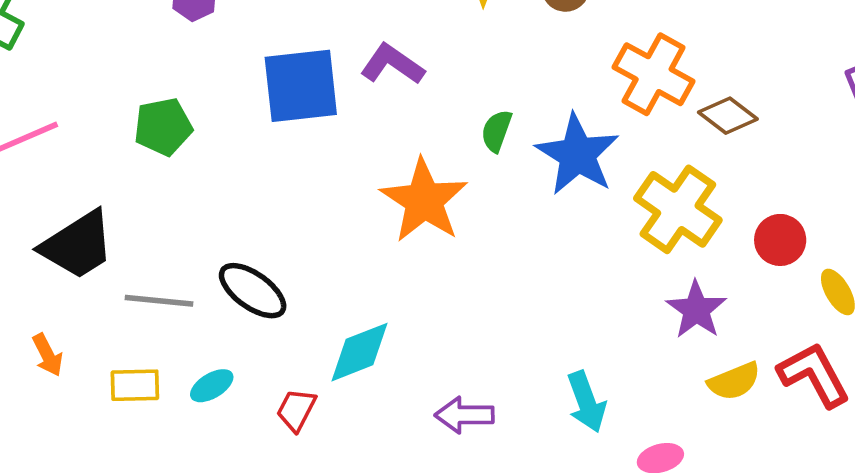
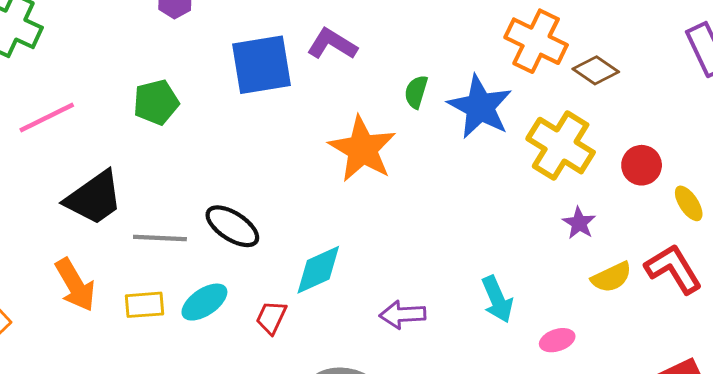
purple star: (696, 310) -> (579, 223), size x0.7
orange arrow: (48, 355) -> (75, 285), size x1.6
cyan ellipse: (212, 386) -> (204, 302), size x1.4

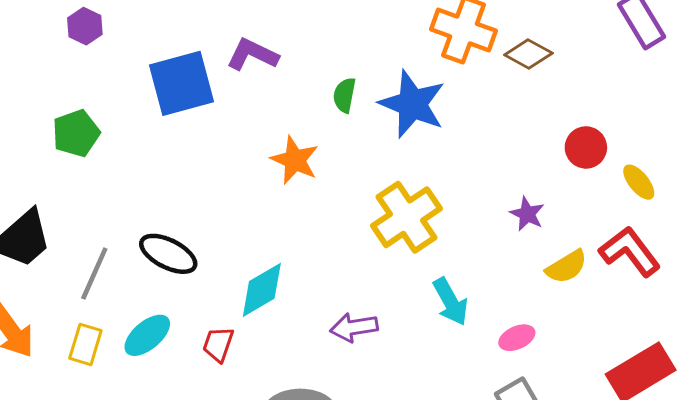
yellow cross: (561, 146) -> (407, 217), moved, turned 30
orange star: (362, 149) -> (295, 160), size x0.7
gray line: (160, 238) -> (94, 274), turned -63
yellow rectangle: (144, 305) -> (85, 344), turned -63

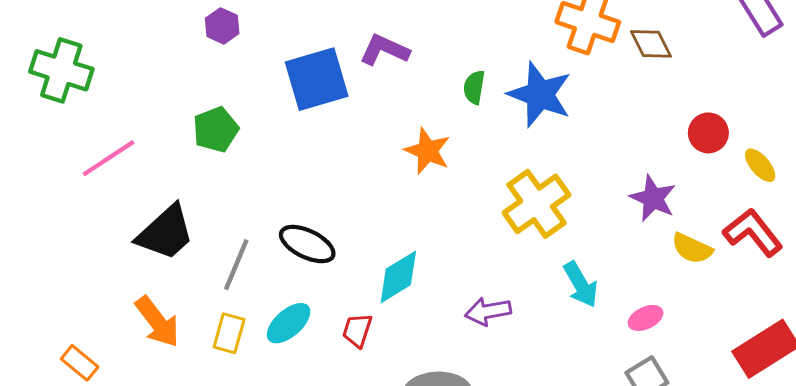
brown diamond: (528, 54) -> (651, 44), turned 36
purple star: (527, 214) -> (653, 198), size x1.4
yellow semicircle: (567, 267) -> (692, 248), turned 57

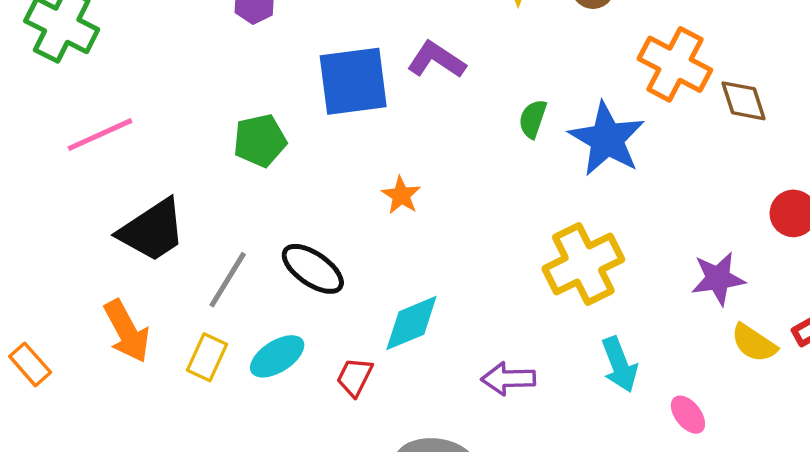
green pentagon: (216, 130) -> (260, 141), moved
orange star: (428, 151) -> (401, 195), moved, size x0.7
purple star: (653, 198) -> (718, 279), turned 30
pink ellipse: (646, 318) -> (688, 415), turned 68

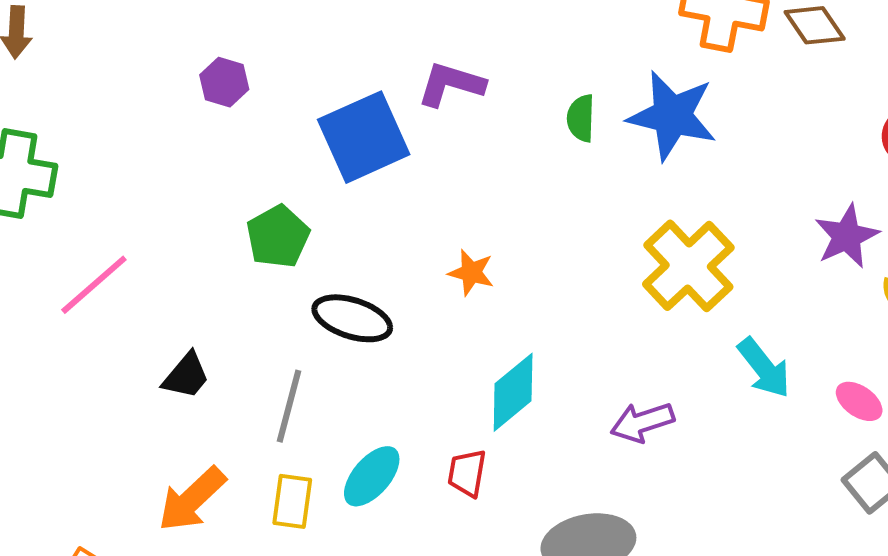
orange star: (401, 195) -> (471, 273), moved
black trapezoid: (152, 230) -> (186, 376), size x0.6
black ellipse: (313, 269) -> (352, 318), moved
orange arrow: (127, 331) -> (192, 499), turned 92

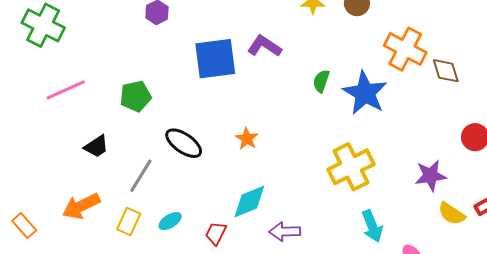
green pentagon: (278, 237) -> (135, 96), moved
purple arrow: (642, 422) -> (285, 232), moved
cyan ellipse: (372, 476) -> (170, 221), size x0.7

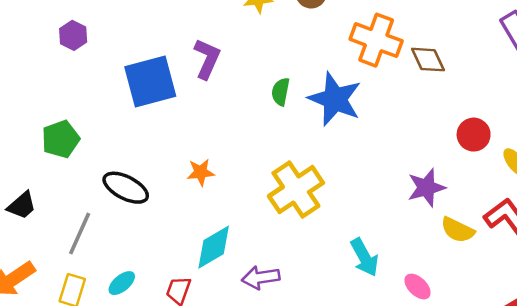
purple L-shape: (264, 46) -> (207, 59), turned 88
orange star: (247, 139) -> (201, 172), turned -30
yellow cross: (351, 167) -> (296, 189), moved

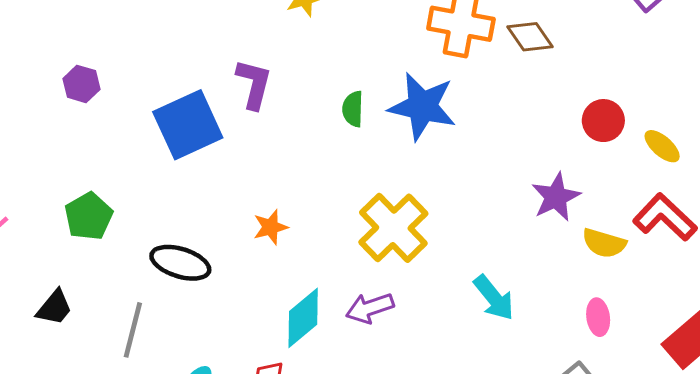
purple arrow: (261, 278) -> (370, 308), moved
pink ellipse: (418, 287) -> (598, 317), moved, turned 48

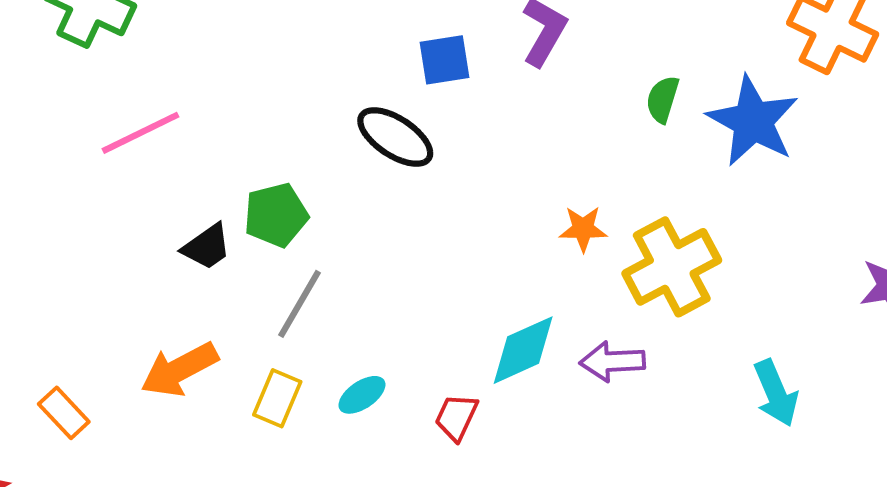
blue square: (188, 125) -> (445, 60), size x0.6
green pentagon: (89, 216) -> (276, 215), moved
orange star: (271, 227) -> (583, 229), moved
black ellipse: (180, 263) -> (395, 137), moved

